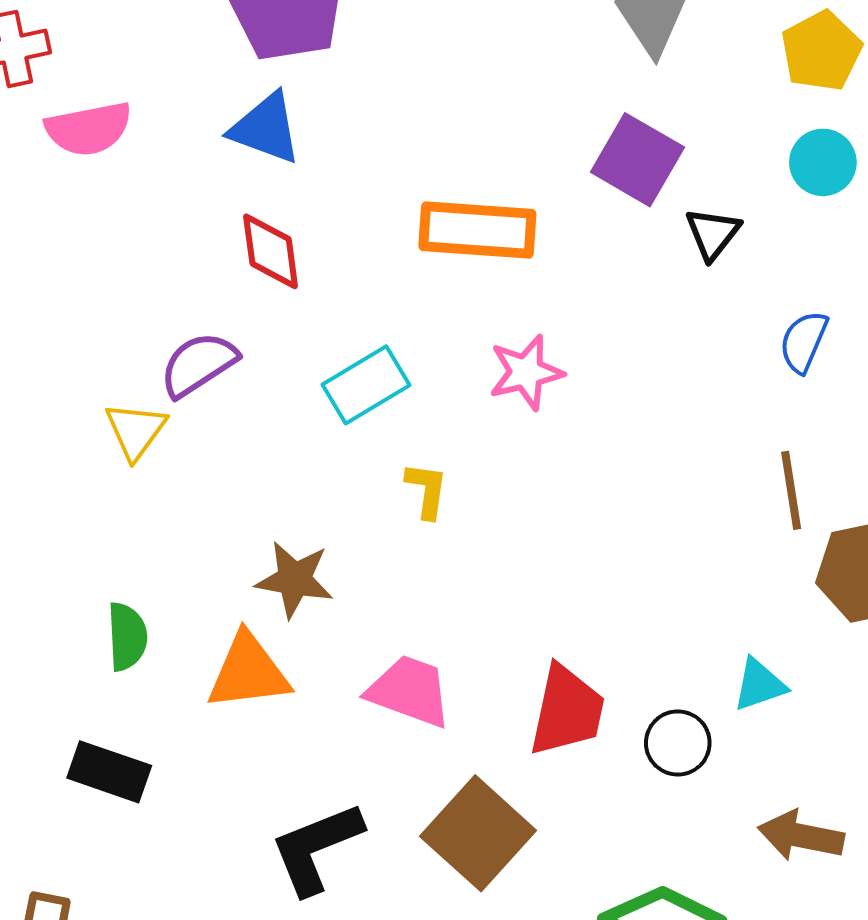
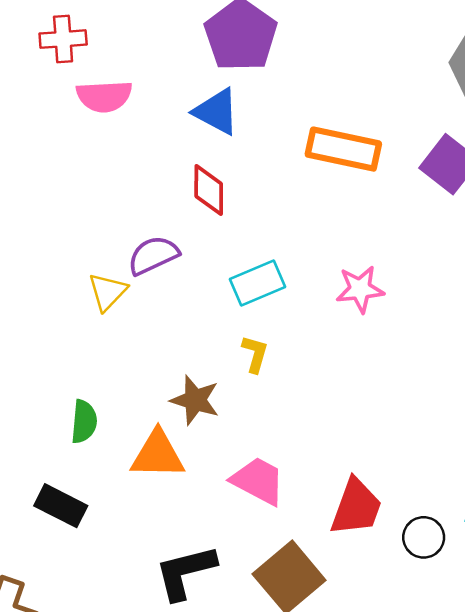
orange rectangle: (477, 230) -> (343, 149), moved
yellow L-shape: (427, 490) -> (255, 354), moved

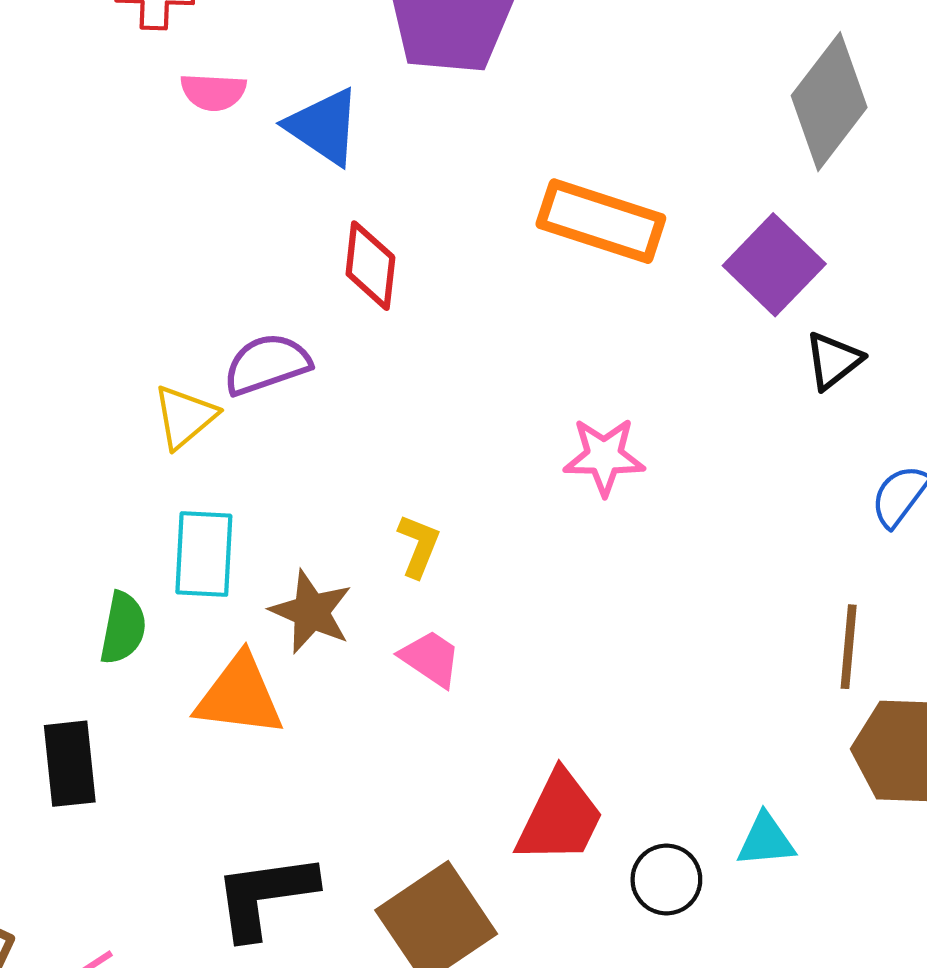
pink semicircle: (104, 96) -> (213, 92), size x0.7
blue triangle: (217, 112) -> (324, 127), moved
cyan rectangle: (257, 283) -> (204, 554), moved, turned -70
pink trapezoid: (258, 481) -> (431, 658), moved, size x0.7
black rectangle: (61, 506) -> (70, 764), turned 51

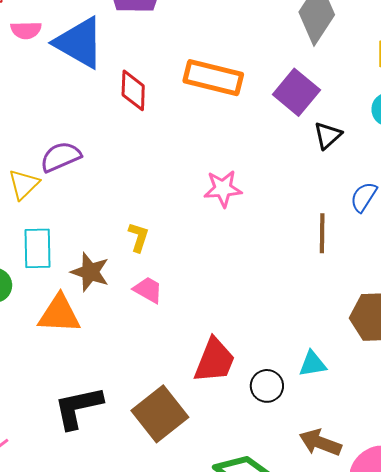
blue triangle: (324, 127) -> (79, 43), size x1.4
red diamond: (370, 266) -> (133, 90), moved
brown line: (849, 647) -> (322, 233), moved

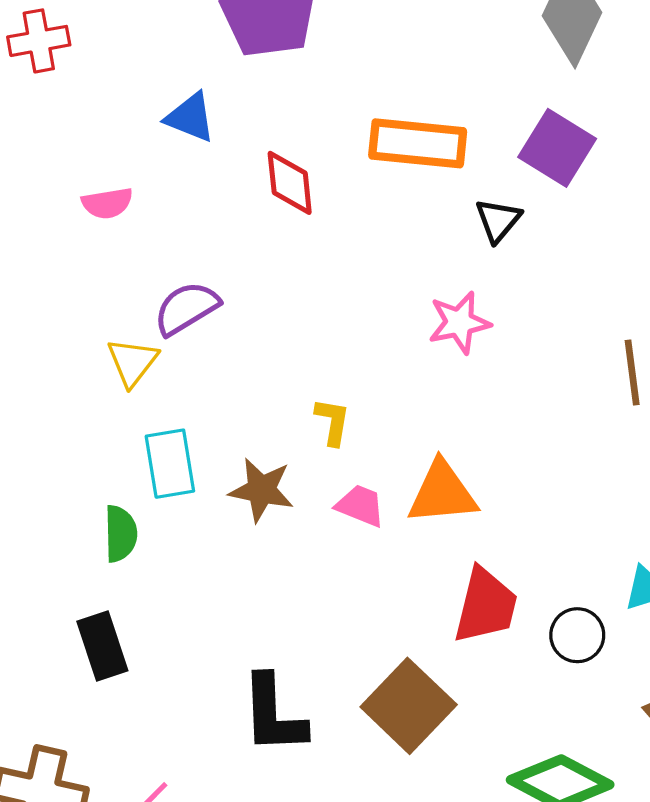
pink semicircle: (26, 30) -> (107, 203), moved
blue triangle: (79, 43) -> (190, 117), size x0.6
black triangle: (328, 135) -> (498, 220), moved
orange triangle: (59, 314) -> (442, 493), moved
black L-shape: (78, 407) -> (273, 714), turned -72

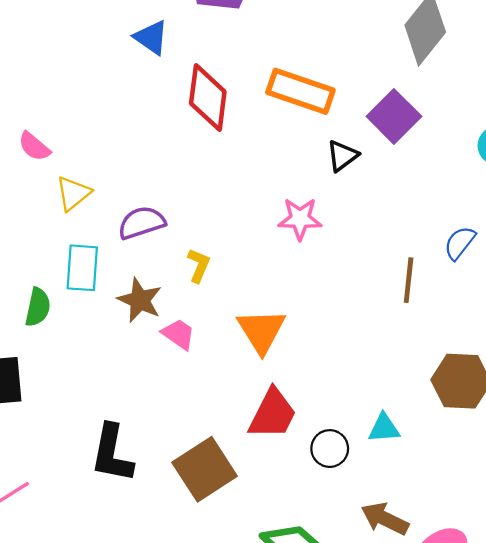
red diamond: (290, 183) -> (208, 97), size x1.4
pink semicircle: (107, 203) -> (34, 147), moved, turned 36
purple semicircle: (186, 308) -> (142, 223), moved
orange triangle: (442, 493) -> (261, 331), turned 50
pink trapezoid: (360, 506) -> (178, 334), moved

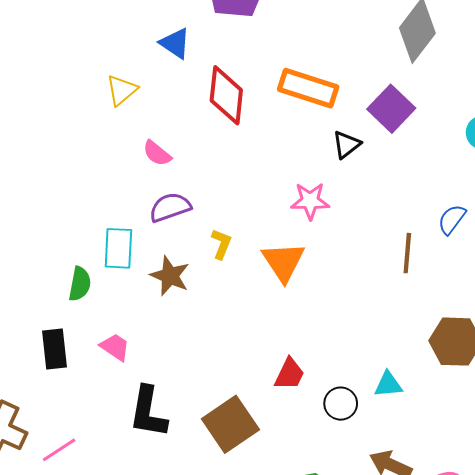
pink semicircle: (34, 147) -> (157, 153), moved
yellow triangle: (73, 193) -> (122, 90), moved
orange triangle: (261, 331) -> (283, 262), moved
pink trapezoid: (178, 334) -> (115, 347), moved
red trapezoid: (273, 414) -> (289, 374), size x0.7

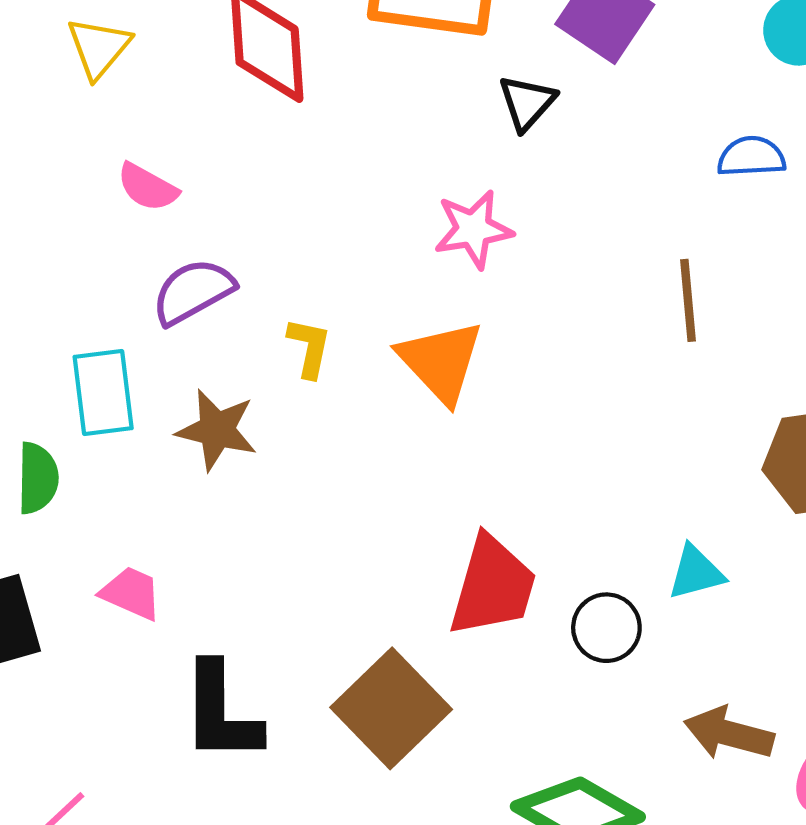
yellow triangle: (122, 90) -> (99, 48), moved
blue semicircle: (452, 219) -> (751, 157), moved, turned 60
red trapezoid: (289, 374) -> (493, 586), size x1.5

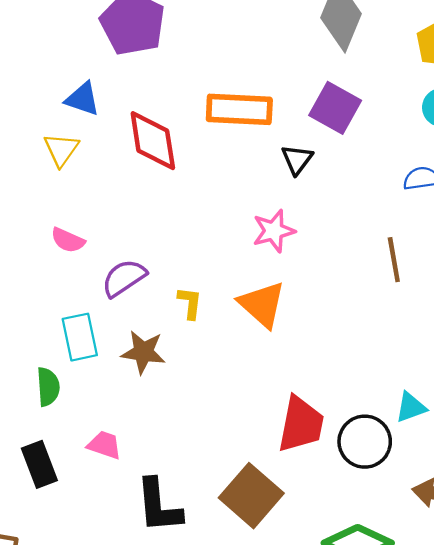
pink semicircle: (148, 187) -> (68, 240), moved
black circle: (606, 628) -> (365, 442), size x1.4

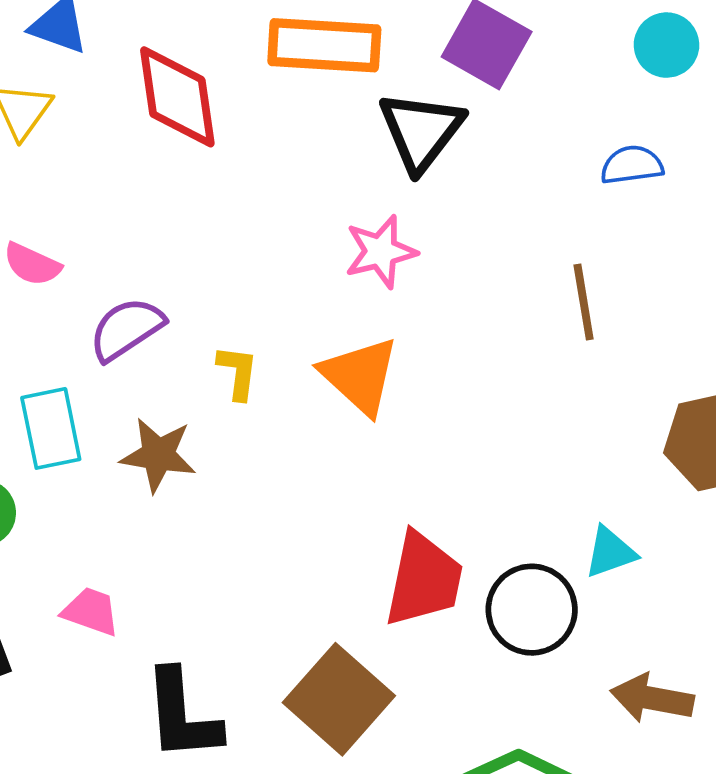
black triangle: (297, 159) -> (421, 131), size x1.6

